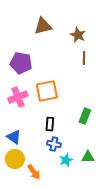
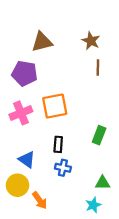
brown triangle: (43, 26) -> (42, 42), moved
blue triangle: (14, 137) -> (27, 160), moved
cyan star: (66, 160) -> (93, 205), moved

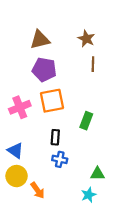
purple pentagon: (24, 73) -> (44, 70), moved
green rectangle: (99, 135) -> (86, 121), moved
blue triangle: (27, 160) -> (15, 151), moved

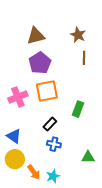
purple pentagon: (44, 70) -> (40, 63), turned 30
black rectangle: (55, 137) -> (50, 124), turned 40
cyan star: (89, 195) -> (53, 176), moved

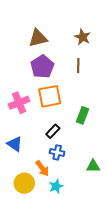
brown line: (84, 58) -> (78, 66), moved
yellow circle: (15, 159) -> (24, 183), moved
orange arrow: (34, 172) -> (42, 168), moved

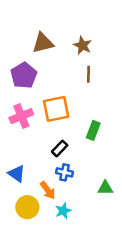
brown star: (83, 37) -> (82, 45), moved
purple pentagon: (42, 67) -> (24, 75), moved
blue triangle: (15, 144) -> (17, 174), moved

